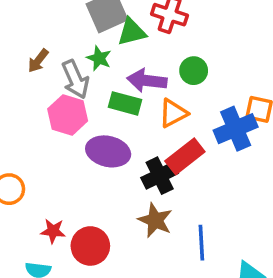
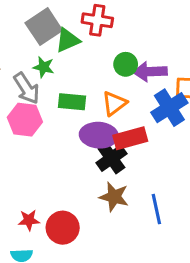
purple arrow: (147, 81) -> (150, 72), moved
purple ellipse: (108, 151) -> (99, 135), moved
red rectangle: (185, 156) -> (130, 138), turned 32

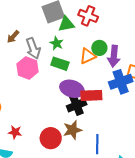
green star: (44, 67) -> (57, 43), moved
purple arrow: (150, 72) -> (114, 56), turned -95
orange triangle: (114, 103) -> (88, 56), moved
brown star: (114, 197) -> (72, 130), turned 30
red circle: (63, 228) -> (51, 138), moved

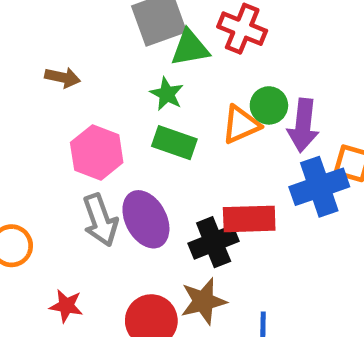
brown arrow: (13, 37) -> (63, 77), turned -120
gray arrow: (33, 48) -> (100, 220), moved
purple ellipse: (72, 89) -> (146, 219), moved, turned 45

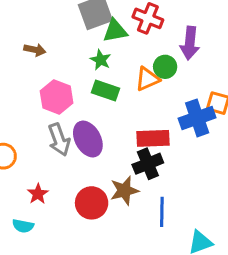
purple arrow: (303, 125) -> (190, 43), moved
black cross: (214, 242) -> (148, 164), moved
red star: (66, 306) -> (38, 194), turned 30

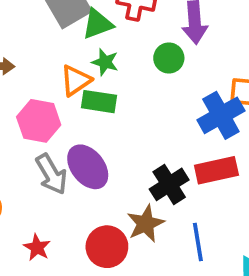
green star: (101, 60) -> (105, 62), moved
orange triangle: (147, 79) -> (76, 80), moved
red rectangle: (153, 138) -> (216, 170), moved

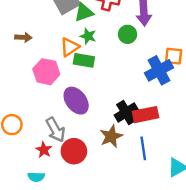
red rectangle: (216, 170) -> (146, 115), moved
gray arrow: (51, 174) -> (55, 130), moved
red circle: (107, 247) -> (74, 151), moved

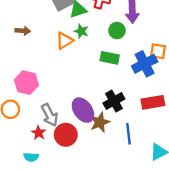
green rectangle: (84, 60) -> (110, 58), moved
pink hexagon: (46, 72) -> (26, 83), moved
purple ellipse: (76, 101) -> (83, 110), moved
red rectangle: (146, 115) -> (153, 102), moved

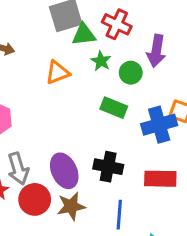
green star: (81, 31) -> (101, 61), moved
black cross: (114, 101) -> (108, 167), turned 30
brown star: (100, 122) -> (71, 206), moved

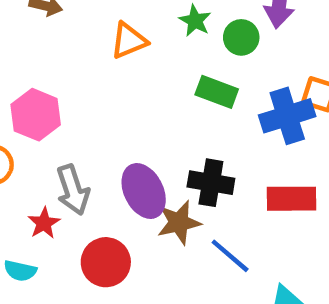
red circle: (35, 199) -> (106, 262), moved
brown star: (71, 206) -> (179, 222), moved
blue line: (119, 215) -> (230, 256), turned -52

